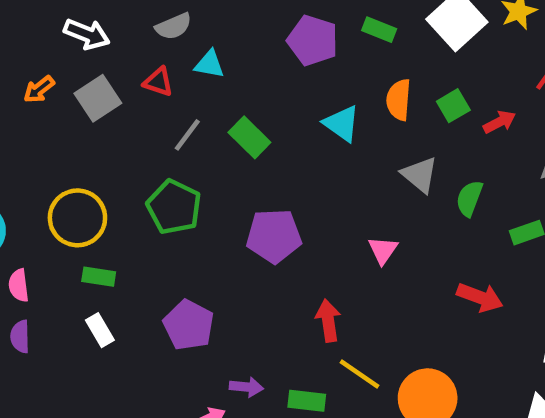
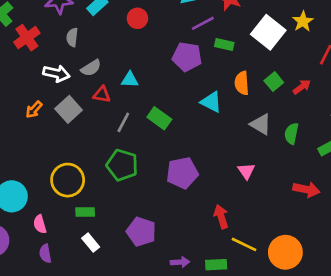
gray semicircle: (174, 26) -> (91, 68), moved

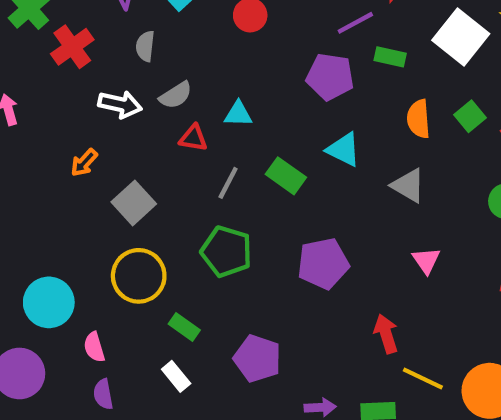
cyan triangle: (211, 102) -> (344, 150), moved
gray square: (69, 109) -> (134, 203), moved
gray triangle: (261, 124) -> (408, 186), moved
green rectangle: (85, 212) -> (184, 327), moved, turned 36

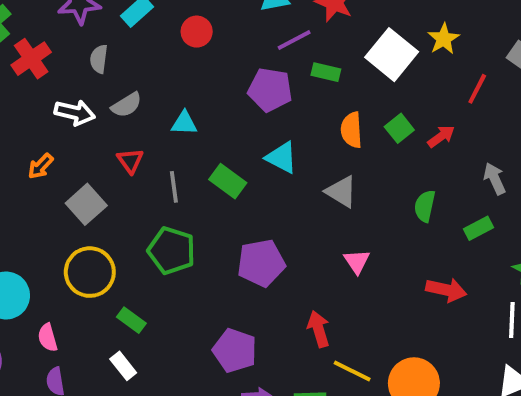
red triangle: (193, 138) -> (130, 161), moved, turned 44
gray line: (228, 183) -> (174, 187), turned -36
purple pentagon: (257, 359) -> (235, 350), moved

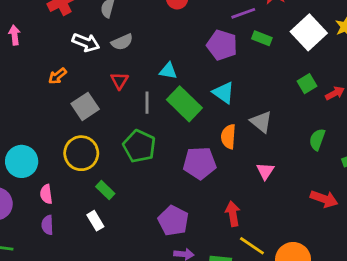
cyan triangle: (184, 123) -> (168, 71), moved
orange semicircle: (351, 130) -> (228, 137), moved
green rectangle: (228, 181) -> (184, 104), size x1.4

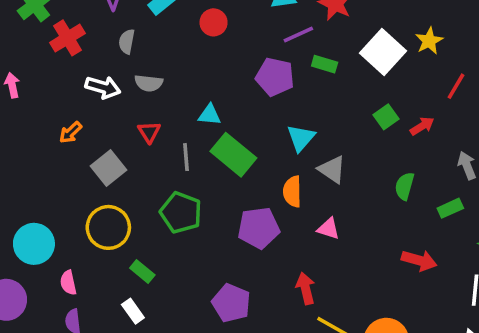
gray semicircle: (122, 42) -> (149, 83), turned 35
cyan triangle: (224, 93) -> (301, 138), moved, turned 40
pink triangle: (265, 171) -> (328, 229), moved, turned -42

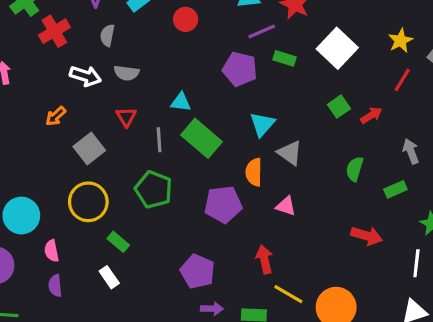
yellow star: (429, 41) -> (401, 41), moved

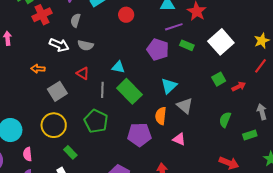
orange arrow: (56, 116) -> (38, 69), turned 40
red triangle: (126, 117) -> (83, 73), turned -32

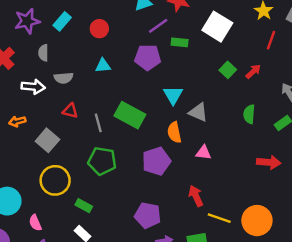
cyan triangle: (118, 67) -> (103, 66), moved

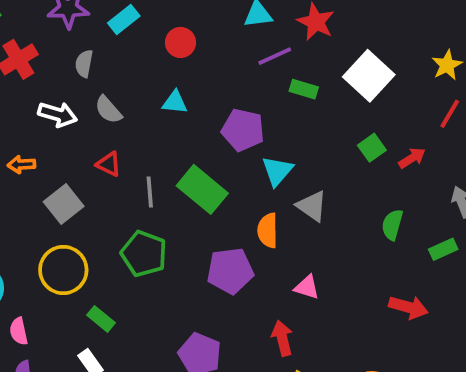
purple pentagon: (148, 57) -> (243, 130), moved
gray semicircle: (64, 78) -> (108, 110), turned 42
pink triangle: (204, 153) -> (307, 287), moved

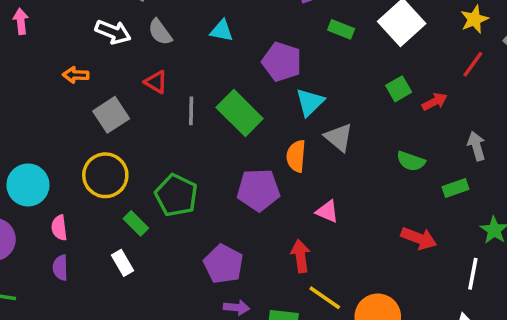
green semicircle: (392, 225) -> (411, 161), turned -92
green pentagon: (144, 254) -> (176, 195), moved

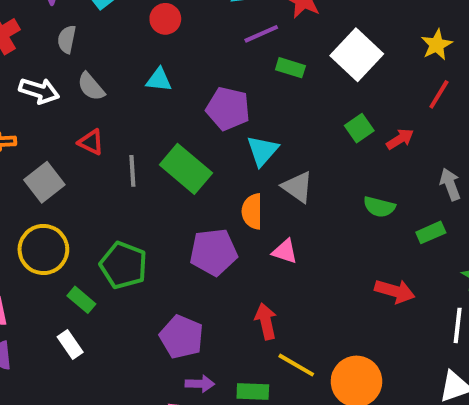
pink triangle: (327, 211) -> (285, 251), moved

